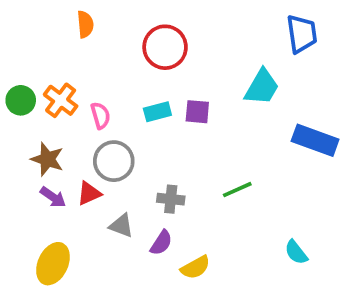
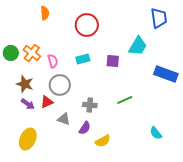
purple square: (197, 112) -> (113, 61), moved

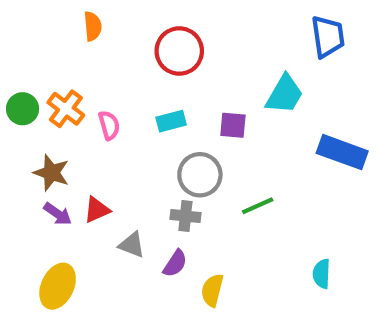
gray circle: (60, 85) -> (200, 175), moved
cyan semicircle: (156, 133) -> (322, 274), turned 40
yellow semicircle: (103, 141) -> (212, 290), turned 133

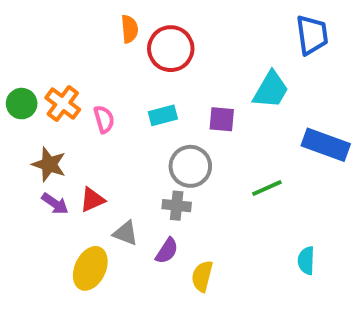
orange semicircle: (93, 26) -> (130, 29), moved
green line: (258, 206) -> (267, 188), moved
yellow ellipse: (58, 286) -> (90, 268), moved

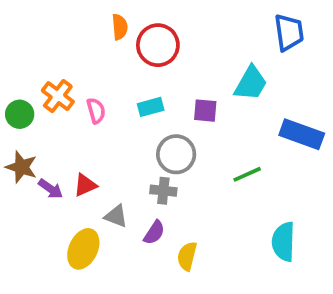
green circle: (22, 104) -> (20, 114), moved
brown star: (49, 164) -> (21, 167), moved
cyan semicircle: (306, 261) -> (283, 242), size x1.5

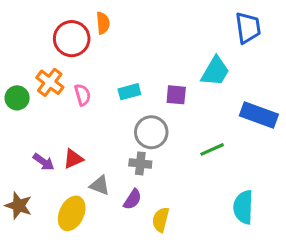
red circle: (158, 45) -> (72, 39), moved
brown star: (21, 167) -> (19, 206), moved

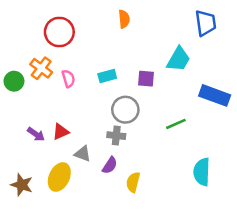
orange semicircle: (103, 23) -> (124, 19), moved
brown star: (19, 206) -> (22, 185), moved

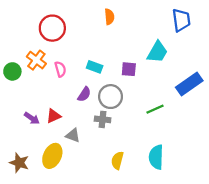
cyan rectangle: (107, 76) -> (95, 67), turned 35
blue rectangle: (215, 95) -> (189, 84), turned -55
purple semicircle: (110, 165) -> (84, 94), moved
cyan semicircle: (202, 172) -> (156, 157), moved

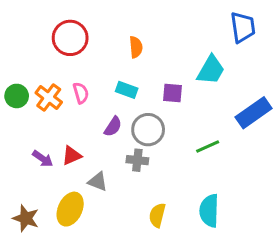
orange semicircle: (109, 17) -> (136, 47), moved
orange cross: (36, 60) -> (49, 98), moved

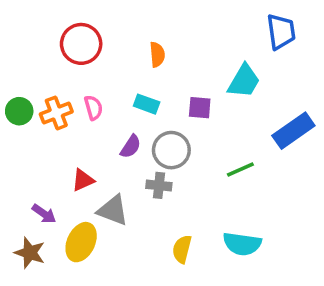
orange cross: (49, 98) -> (56, 113), turned 32
purple arrow: (43, 159) -> (44, 214), moved
gray triangle: (98, 182) -> (113, 210), size x1.4
cyan semicircle: (209, 211) -> (242, 244), turned -84

